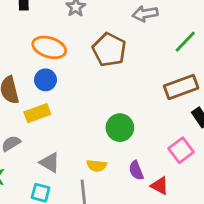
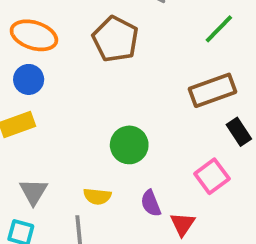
gray triangle: (50, 163) -> (33, 192), turned 30
red triangle: (160, 186) -> (183, 224), turned 36

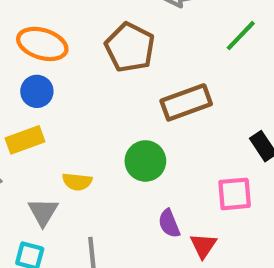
brown rectangle: (213, 90) -> (186, 102), moved
pink square: (212, 176) -> (235, 194), turned 32
yellow semicircle: (97, 196) -> (77, 182), moved

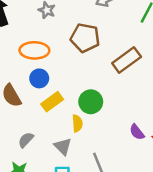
yellow rectangle: (25, 140) -> (52, 102), moved
green circle: (145, 161) -> (91, 102), moved
yellow semicircle: (77, 182) -> (77, 123), turned -84

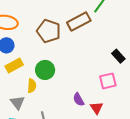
brown pentagon: (85, 38) -> (49, 31), moved
brown rectangle: (127, 60) -> (79, 22), moved

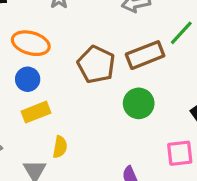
green circle: (45, 70) -> (139, 103), moved

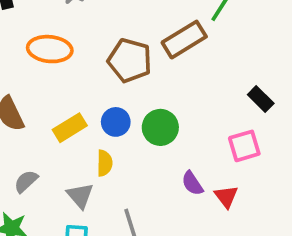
blue circle: (28, 79) -> (116, 122), moved
green circle: (139, 103) -> (160, 127), moved

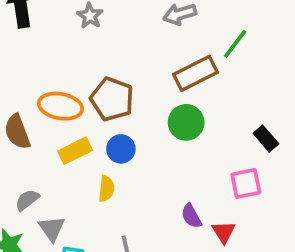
orange ellipse: (50, 49) -> (60, 106), moved
brown pentagon: (130, 60) -> (112, 99), moved
green circle: (160, 127) -> (186, 122), moved
gray triangle: (80, 196) -> (52, 228), moved

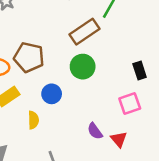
black rectangle: (266, 139) -> (140, 70), turned 30
blue circle: (121, 149) -> (52, 94), moved

